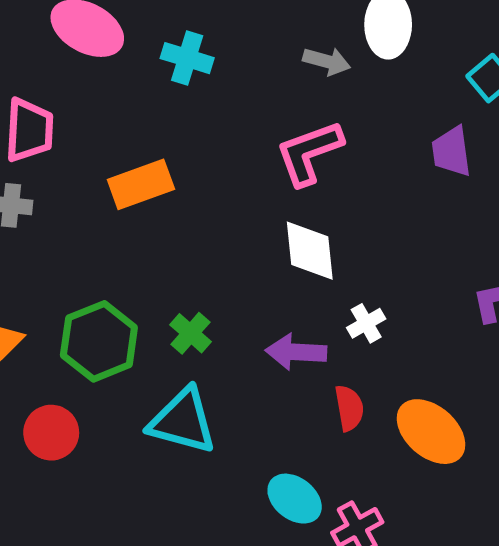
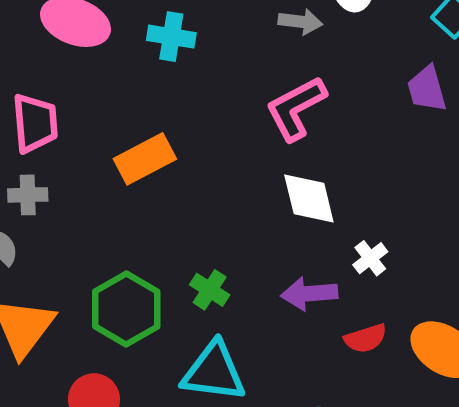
red semicircle: (349, 408) -> (366, 338), turned 90

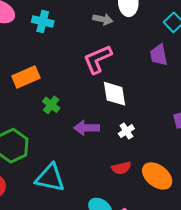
white diamond: (309, 198) -> (115, 94), moved
green cross: (210, 290) -> (51, 105), moved
purple arrow: (309, 294) -> (87, 128), moved

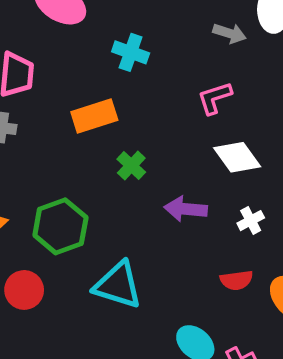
cyan cross: (43, 22) -> (131, 52), moved
pink L-shape: (98, 59) -> (215, 98), size x0.7
white diamond: (115, 94) -> (237, 157), turned -32

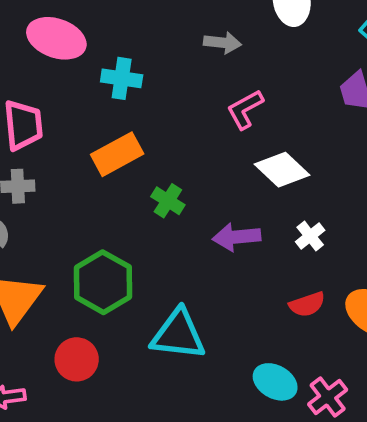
gray arrow: (229, 33) -> (222, 43), moved
cyan cross: (131, 52) -> (122, 78), moved

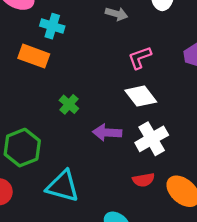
pink L-shape: (245, 109) -> (140, 58), moved
orange rectangle: (117, 154) -> (34, 56), moved, turned 40
white cross: (310, 236) -> (152, 139), size x1.8

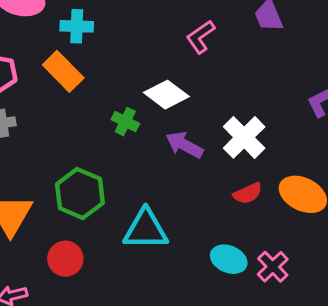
orange rectangle: (34, 56) -> (63, 71), turned 40
white diamond: (141, 96) -> (166, 95), moved
purple arrow: (107, 133) -> (184, 145), turned 40

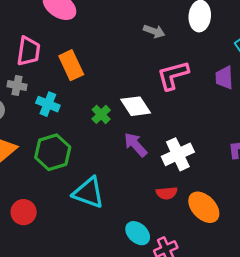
cyan cross: (77, 26) -> (48, 104), moved
pink L-shape: (201, 37) -> (173, 75), size x1.4
red circle: (65, 259) -> (24, 212), moved

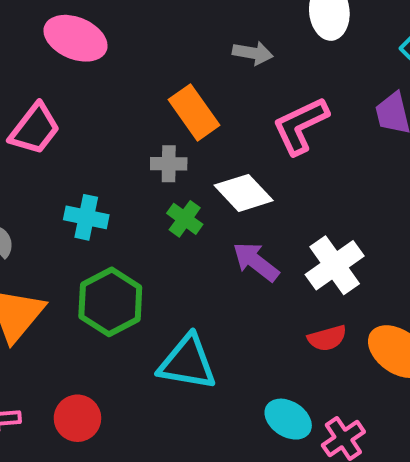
pink trapezoid: (29, 51) -> (35, 129), turned 40
orange rectangle: (71, 65) -> (194, 112), moved
gray cross: (17, 85) -> (169, 164), moved

